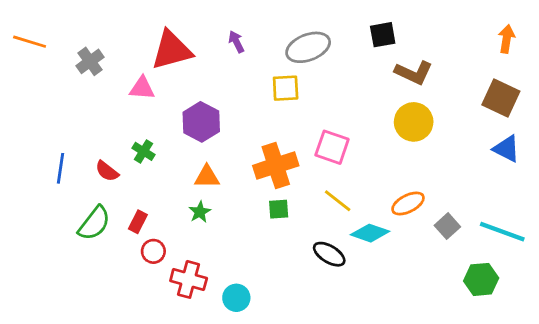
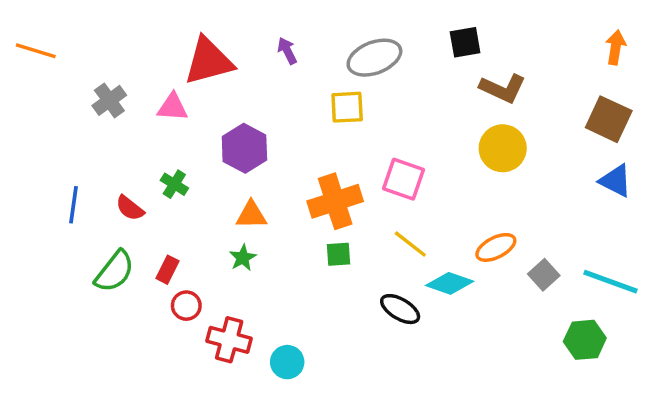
gray cross: (90, 61) -> (109, 100), moved

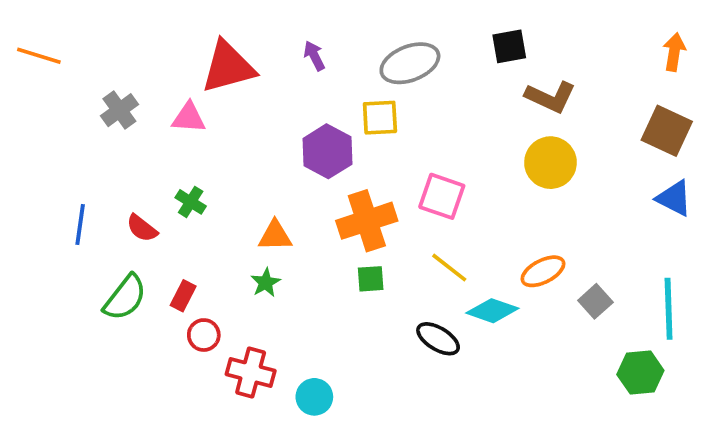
purple hexagon: (244, 148) -> (327, 151), moved
cyan line: (610, 282) -> (669, 309), turned 68

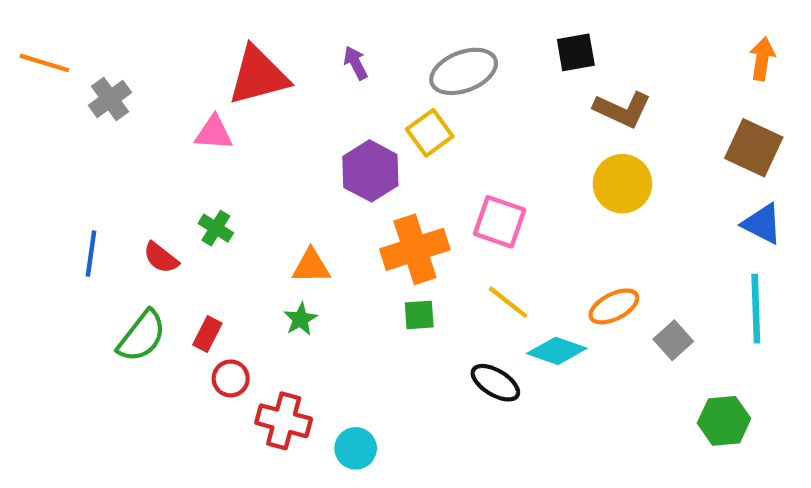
gray cross: (119, 110) -> (110, 99), moved
yellow square: (380, 118) -> (430, 133), turned -33
cyan line: (669, 309) -> (756, 309), moved

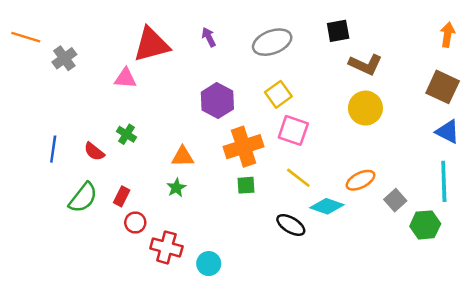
yellow square: (430, 133) -> (278, 94), moved
green hexagon: (724, 421) -> (425, 225), moved

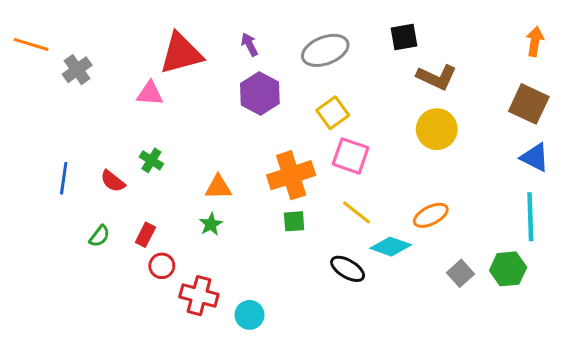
purple hexagon: (217, 101) -> (260, 93), moved
green semicircle: (83, 198) -> (99, 236), size x0.6
gray square: (395, 200) -> (461, 273), moved

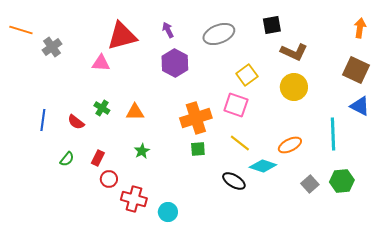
yellow square: (333, 113) -> (247, 75), moved
orange triangle: (218, 187) -> (135, 112), moved
cyan line: (530, 217) -> (333, 134), moved

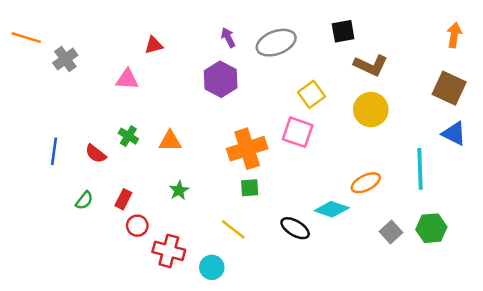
purple arrow: (168, 30) -> (228, 38), moved
red triangle: (122, 36) -> (154, 45), size x0.5
yellow line: (240, 143) -> (233, 229), moved

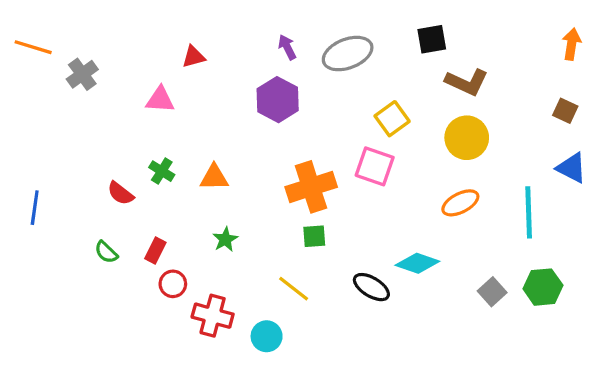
brown square: (449, 88) -> (565, 111), size x0.6
blue line: (54, 151) -> (35, 208), moved
orange ellipse: (366, 183) -> (460, 203), moved
green semicircle: (84, 200) -> (106, 252), turned 96

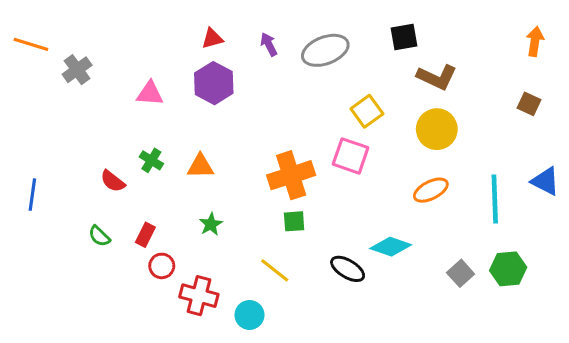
red triangle: (194, 57) -> (212, 38), moved
purple hexagon: (278, 100) -> (214, 83), moved
blue triangle: (572, 168) -> (545, 181), moved

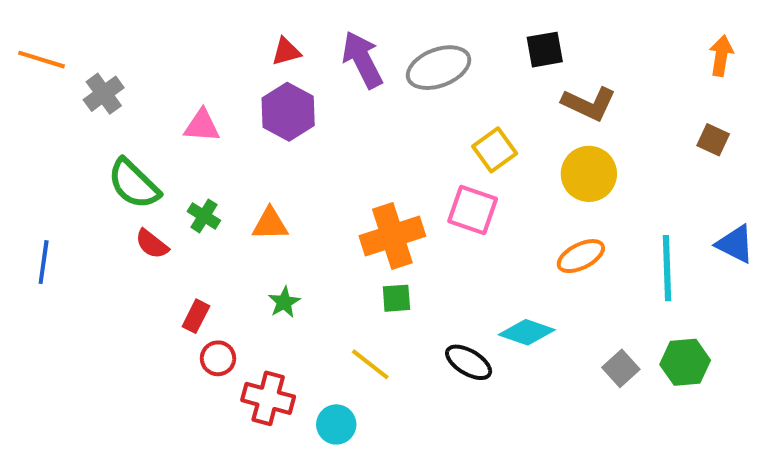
purple arrow: (269, 44) -> (362, 60), size x1.8
green semicircle: (99, 236) -> (134, 184), moved, size x1.8

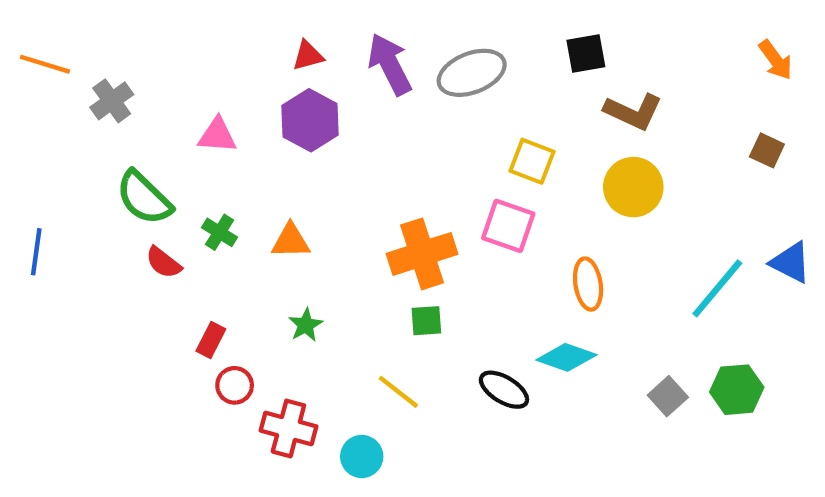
orange arrow: (721, 56) -> (776, 60), turned 135
yellow square: (495, 150) -> (532, 161), turned -33
orange ellipse: (581, 256) -> (588, 284), moved, turned -72
blue line: (44, 262) -> (36, 252), moved
cyan line: (667, 268) -> (717, 288), turned 42

